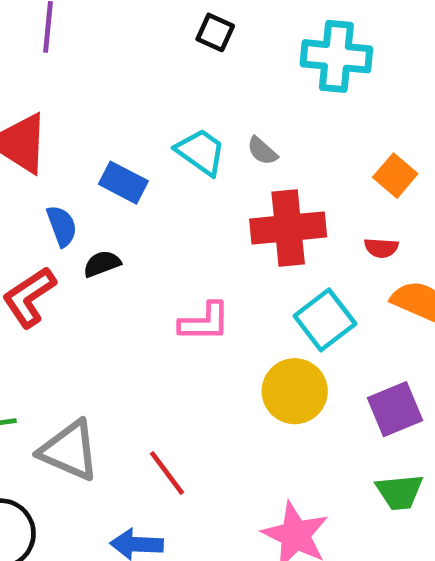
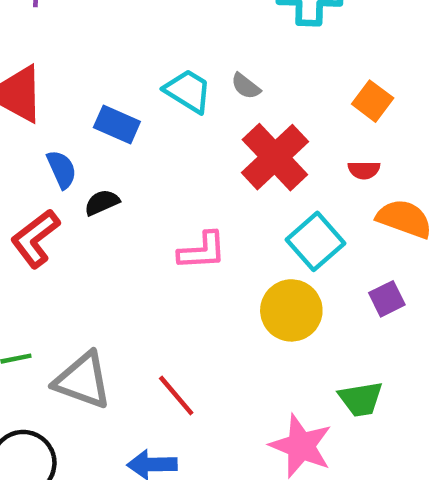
red cross: (288, 228) -> (275, 157), turned -34
purple square: (395, 409) -> (387, 299), moved, size x0.7
green trapezoid: (399, 492) -> (361, 399), moved

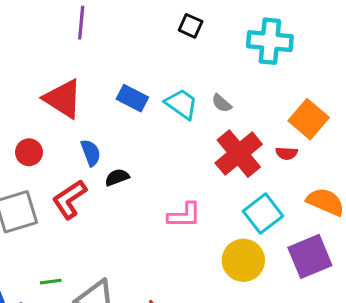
orange square: (373, 101) -> (309, 119), size x1.4
blue rectangle: (117, 125) -> (132, 98), moved
red semicircle: (364, 170) -> (287, 153), moved
purple square: (387, 299) -> (310, 256), size x1.8

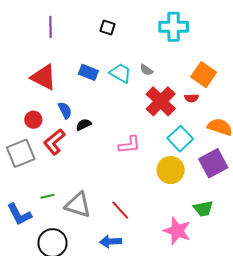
black square: (191, 26) -> (108, 28), moved
red circle: (29, 152) -> (33, 120), moved

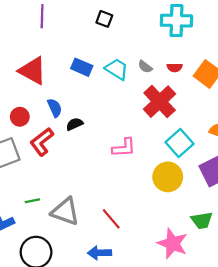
red semicircle: (192, 98) -> (175, 68), moved

